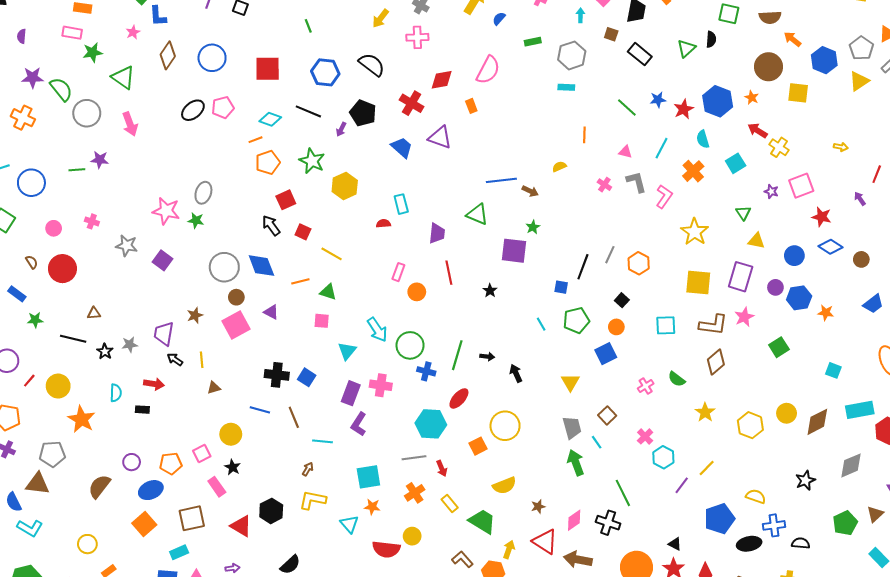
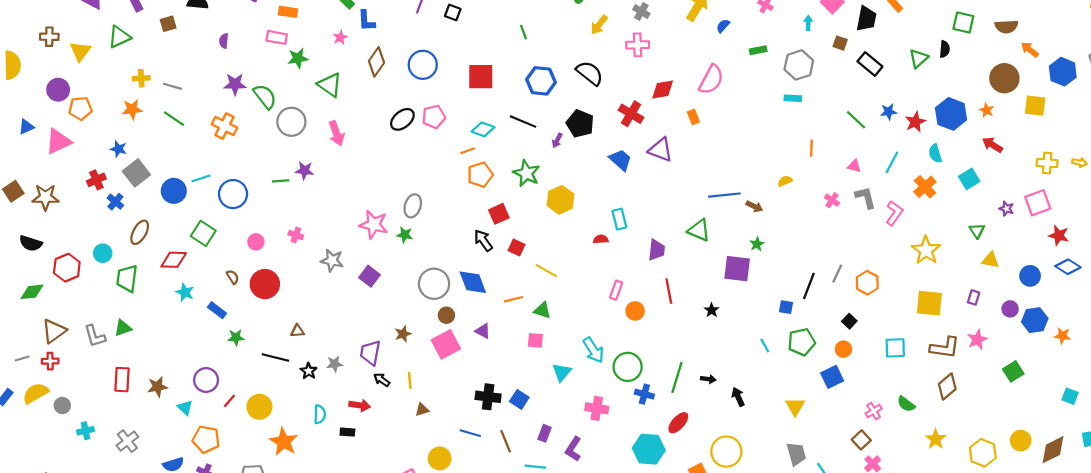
yellow cross: (779, 147) -> (1047, 163), moved, turned -30
purple rectangle: (741, 277) -> (974, 297), size x0.5
purple rectangle: (351, 393) -> (545, 433), moved, size x0.7
brown square: (607, 415) -> (861, 440), moved

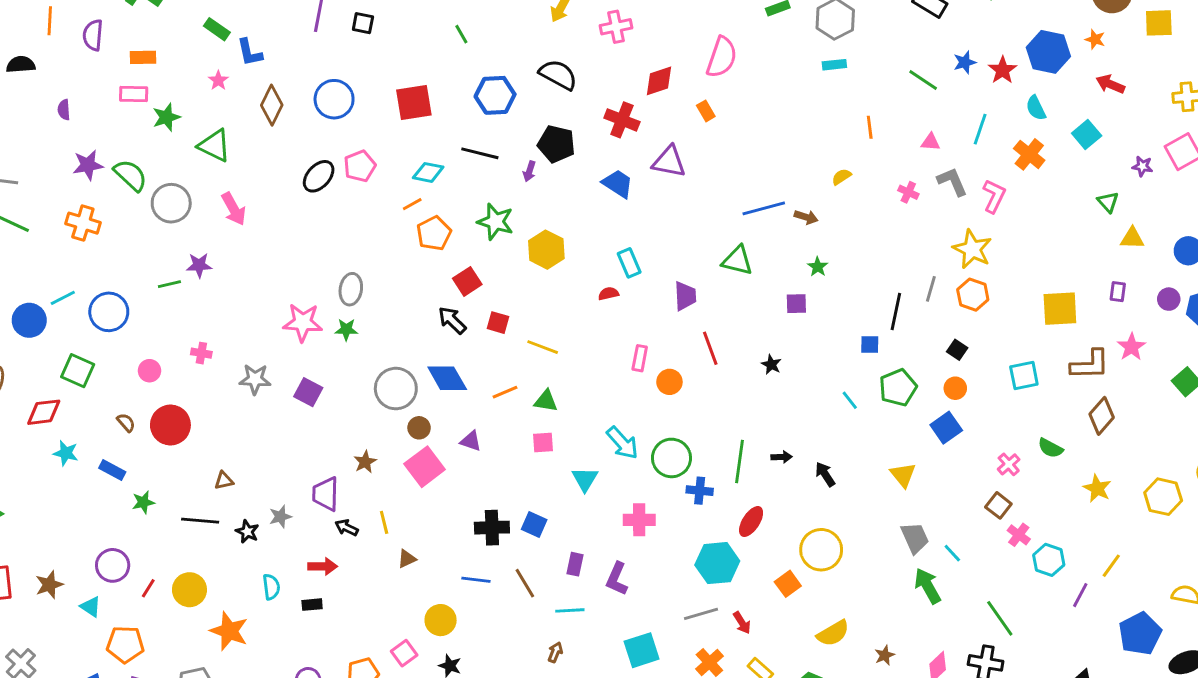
yellow star: (926, 250) -> (972, 249), moved
purple square: (737, 269) -> (796, 304), size x0.6

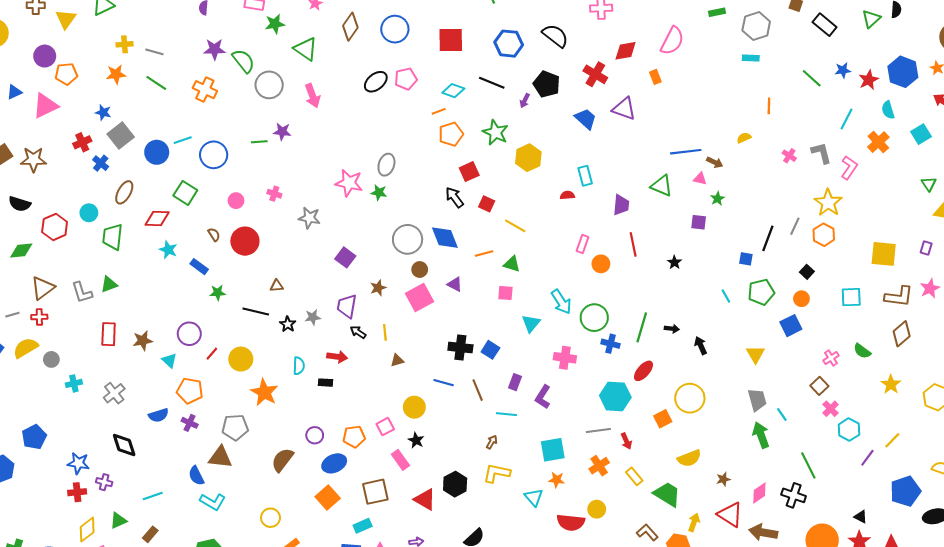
pink triangle: (931, 142) -> (700, 179), moved
purple square: (308, 392) -> (345, 257), moved

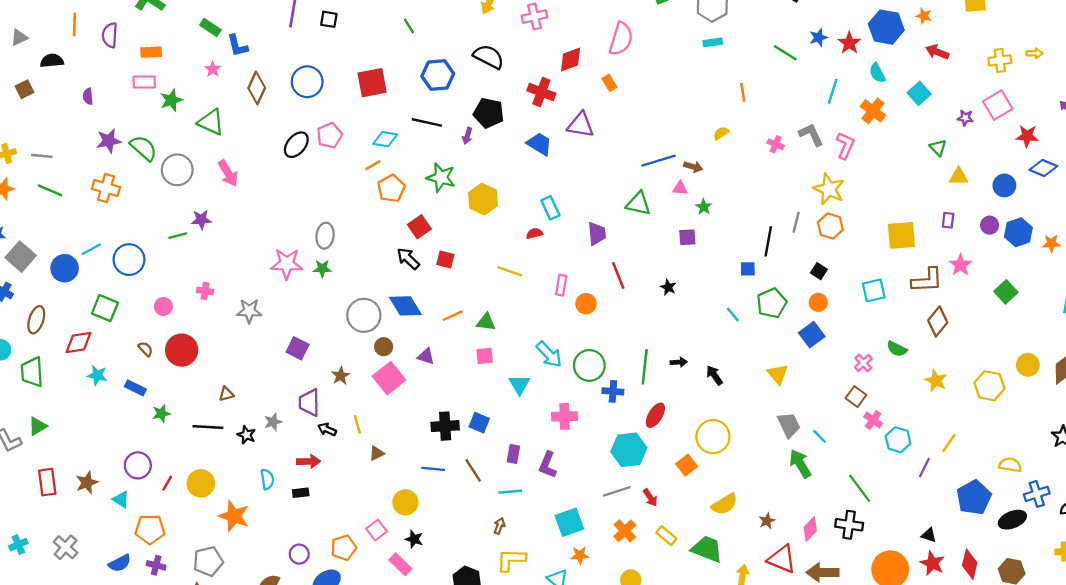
yellow line: (515, 226) -> (510, 271), moved

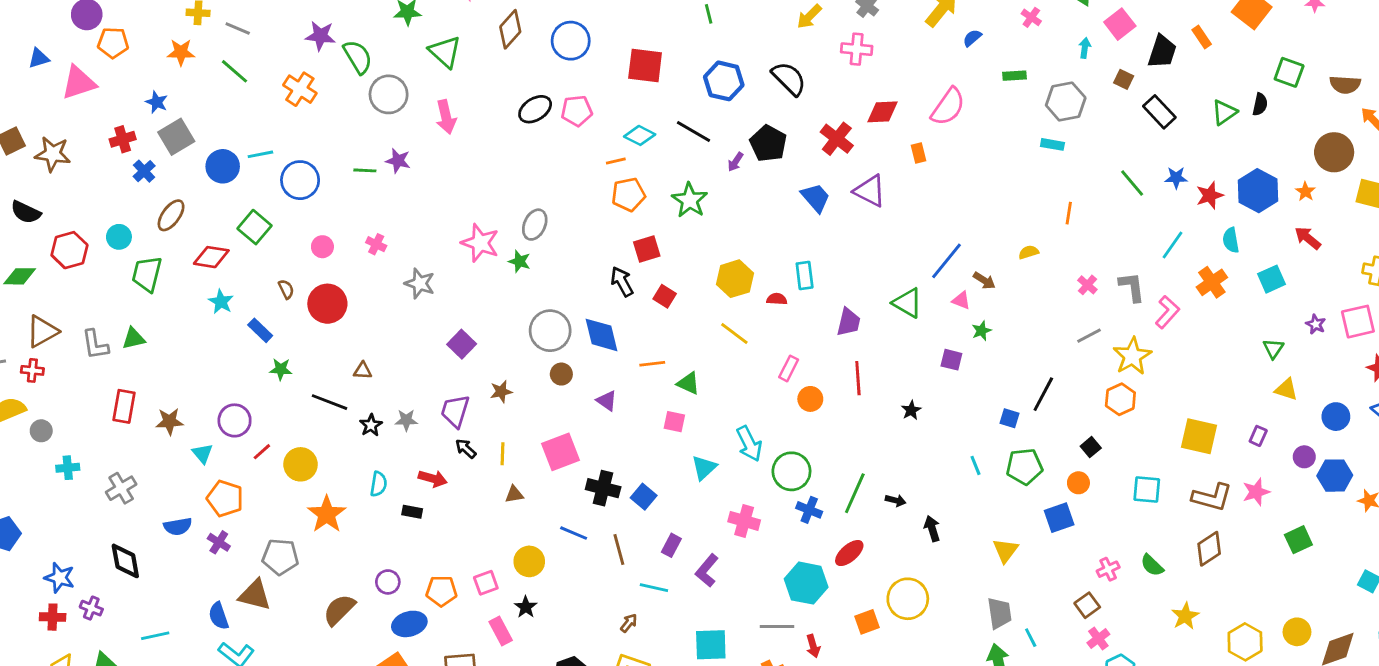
blue line: (659, 161) -> (947, 261), turned -52
yellow hexagon: (483, 199) -> (735, 279), moved
gray line: (796, 222) -> (1089, 336), moved, turned 30
pink square: (389, 378) -> (561, 452), moved

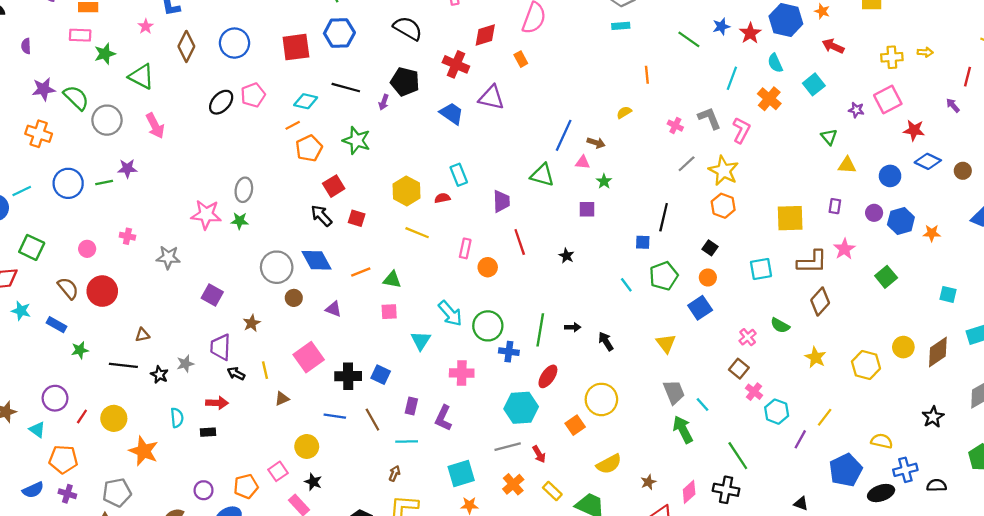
blue hexagon: (724, 81) -> (339, 33), moved
blue circle: (300, 180) -> (68, 183), moved
brown semicircle: (286, 289) -> (68, 288), size x1.5

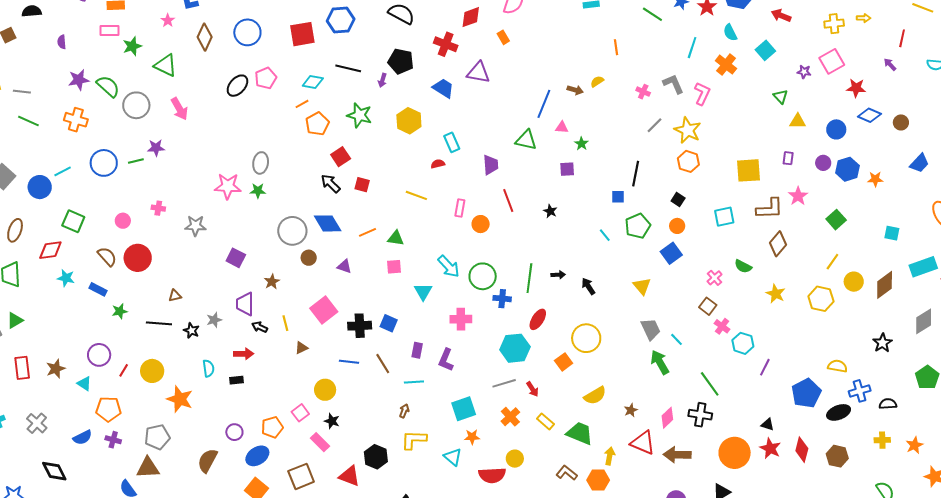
brown arrow: (596, 143) -> (575, 90), moved
yellow hexagon: (407, 191) -> (409, 121), moved
yellow line: (825, 417) -> (832, 262), moved

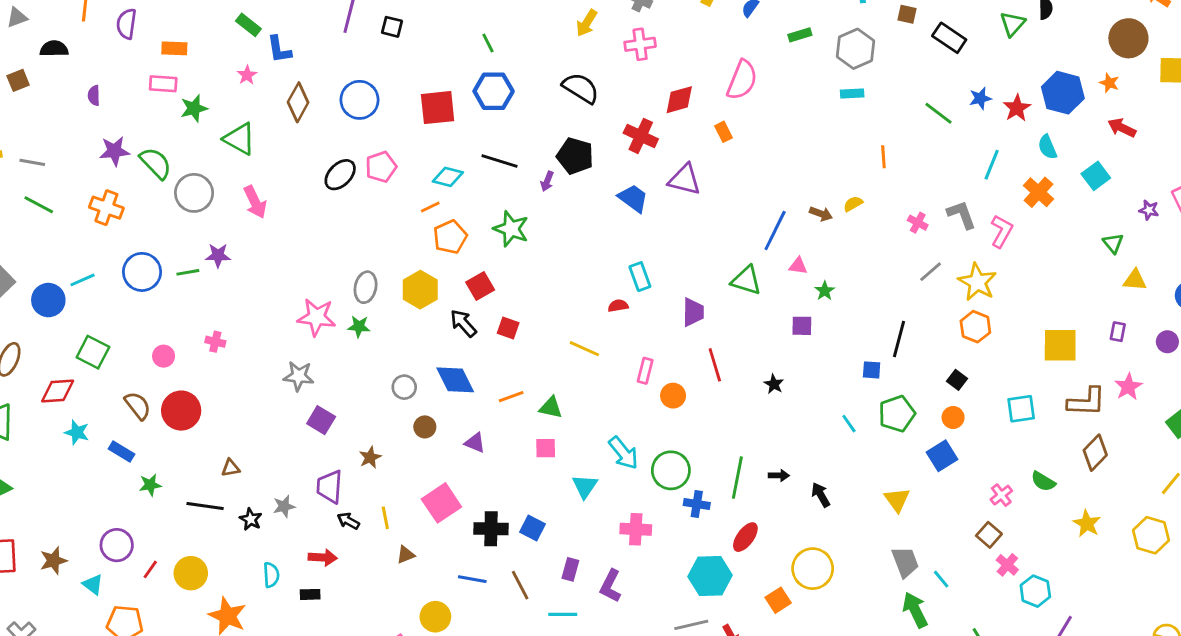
yellow hexagon: (409, 121) -> (420, 290), moved
gray star: (195, 226) -> (299, 376), moved
gray circle: (292, 231) -> (404, 387), size x0.6

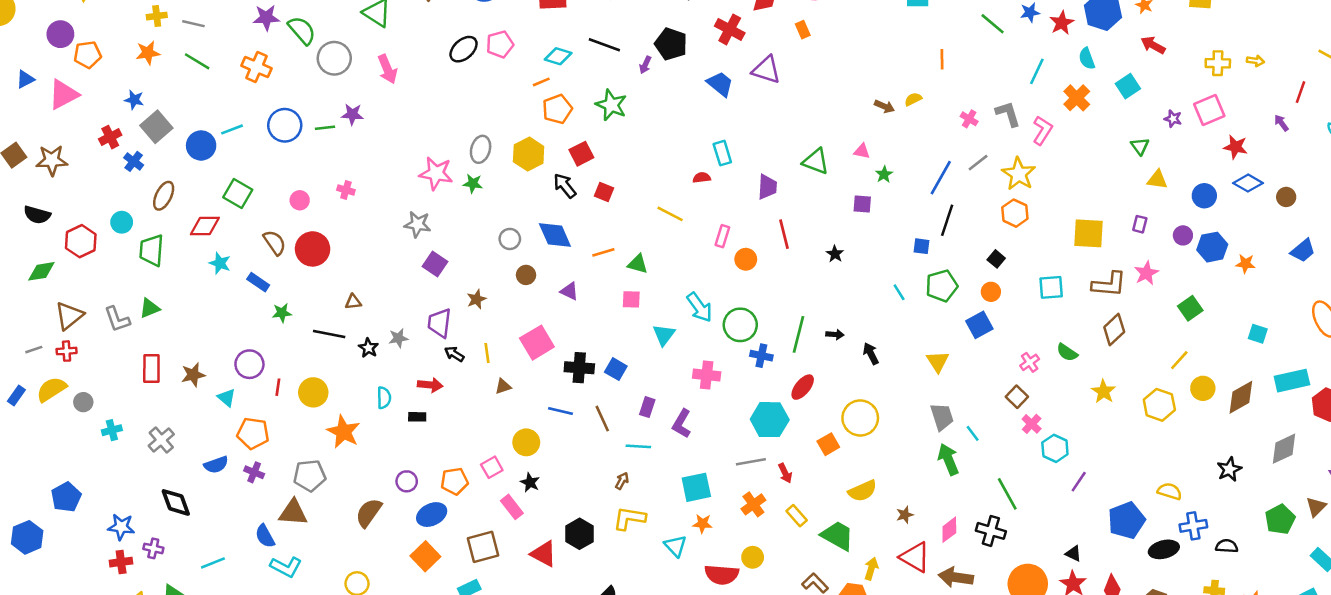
blue line: (775, 231) -> (941, 178), moved
red line: (150, 569) -> (278, 387), turned -30

